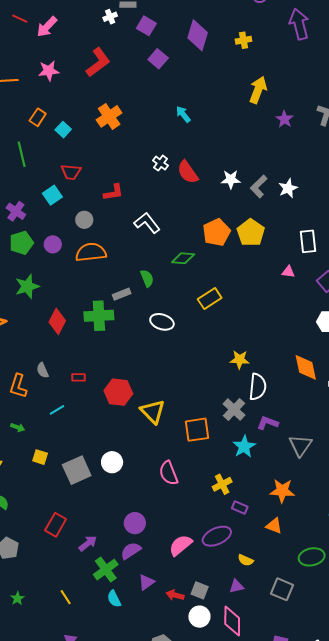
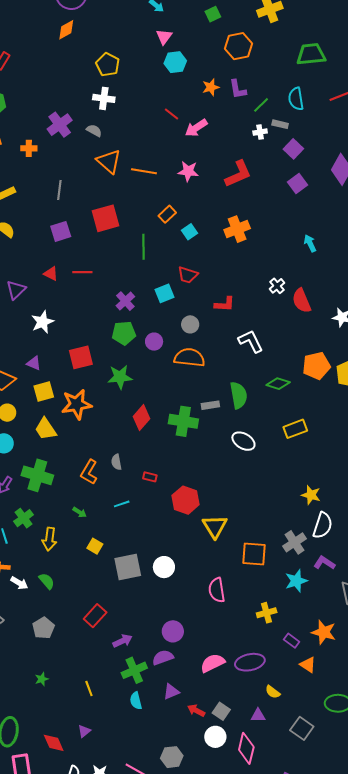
green semicircle: (147, 278) -> (239, 395), size x1.5
purple rectangle: (240, 507) -> (292, 641), moved

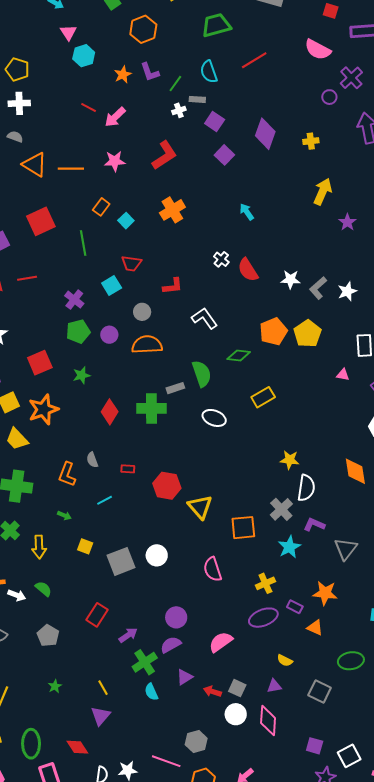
green star: (120, 377) -> (82, 375), size x0.7
purple ellipse: (250, 662) -> (263, 618), moved
purple triangle: (84, 731) -> (101, 716), moved, size x1.5

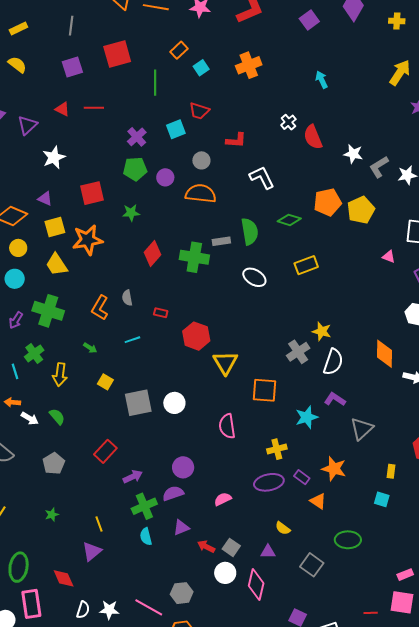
gray cross: (281, 509) -> (298, 352), moved
pink semicircle: (221, 642) -> (223, 499), size x0.7

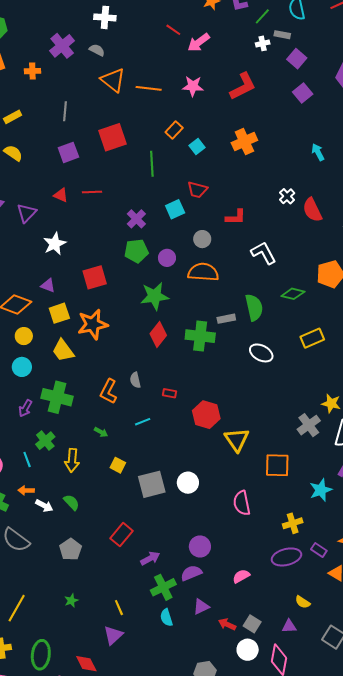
green star: (131, 213) -> (155, 296), moved, size x1.6

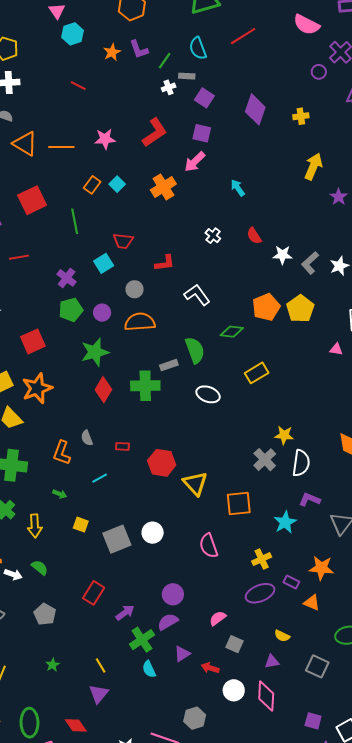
pink arrow: (199, 42) -> (195, 162), moved
purple square: (303, 93) -> (202, 133), moved, turned -30
cyan square: (197, 147) -> (117, 184), moved
red semicircle: (312, 210) -> (254, 236), moved, size x0.7
gray square: (252, 624) -> (235, 644), moved

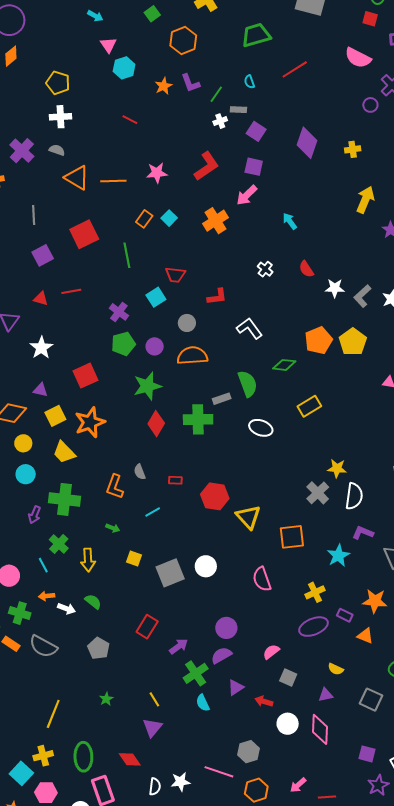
cyan semicircle: (198, 48) -> (249, 82), size x0.6

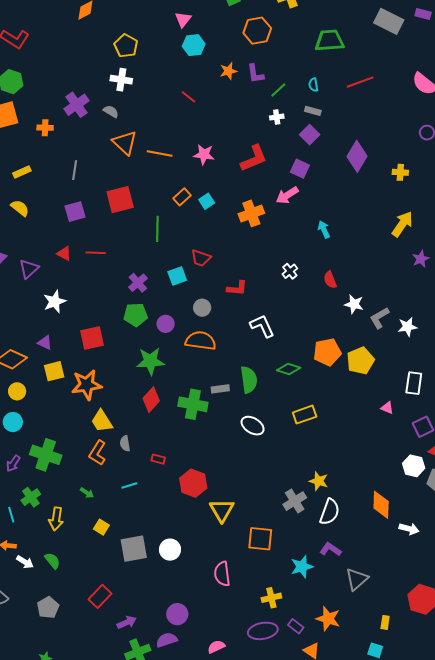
gray rectangle: (238, 110) -> (313, 111), moved
yellow trapezoid: (64, 452) -> (102, 421), moved

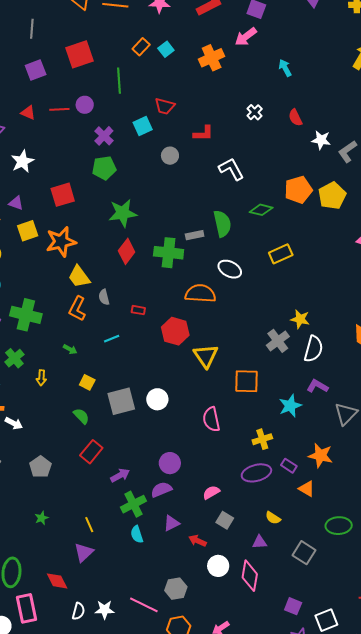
purple circle: (166, 324) -> (85, 105), moved
orange semicircle: (201, 341) -> (200, 294), moved
yellow arrow: (56, 519) -> (41, 378), size x0.7
green semicircle: (52, 561) -> (81, 416), moved

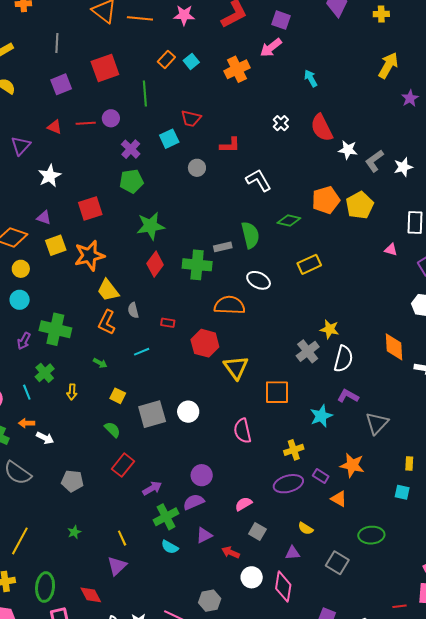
red semicircle: (295, 118) -> (322, 128), size x1.6
gray pentagon: (40, 467) -> (72, 481), turned -30
cyan semicircle: (137, 534) -> (170, 547), turned -42

